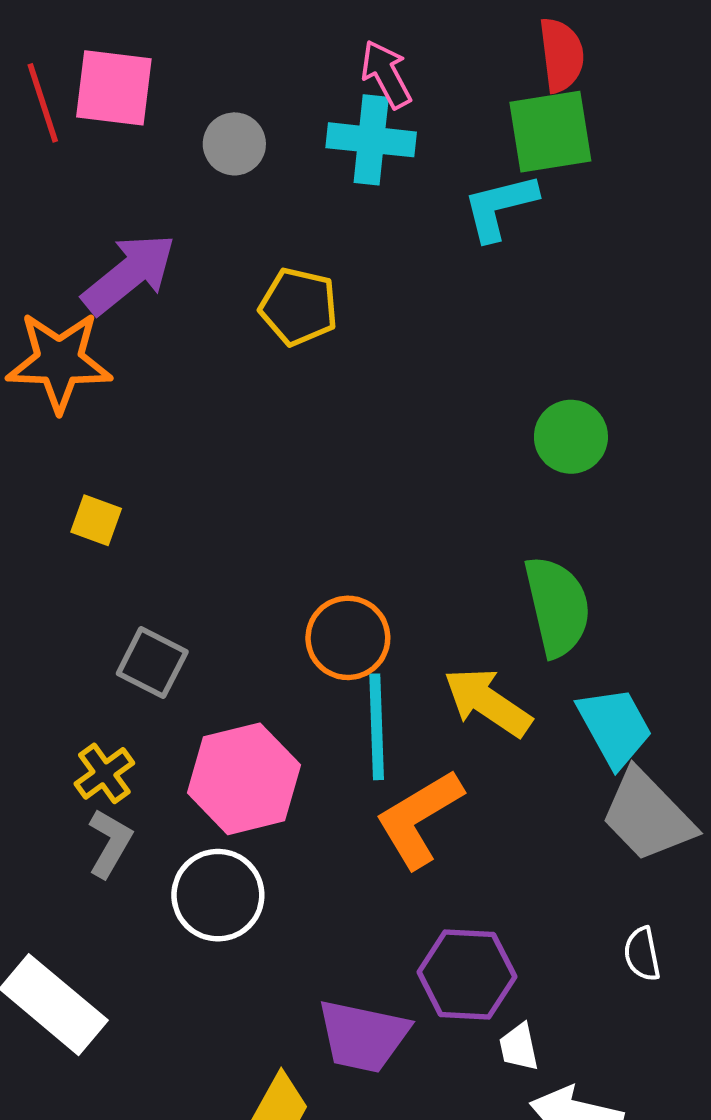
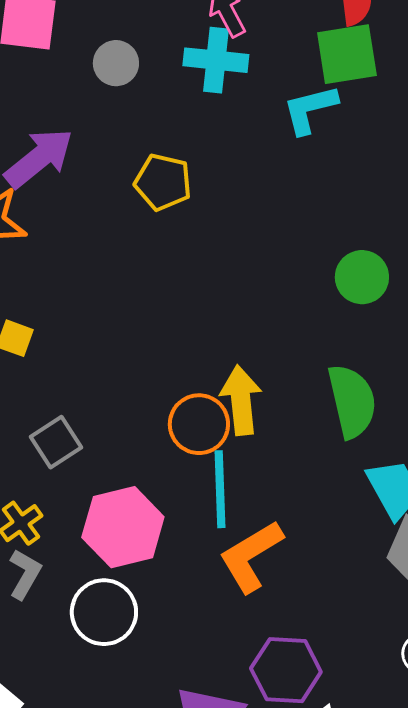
gray square: (152, 663) -> (56, 442), turned 30
yellow arrow: (487, 702) -> (241, 400), moved, turned 50

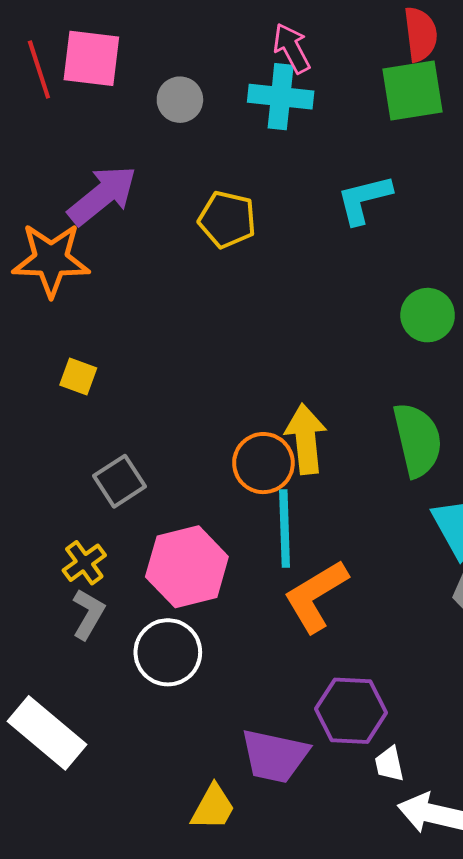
cyan L-shape: (310, 109) -> (364, 199), moved

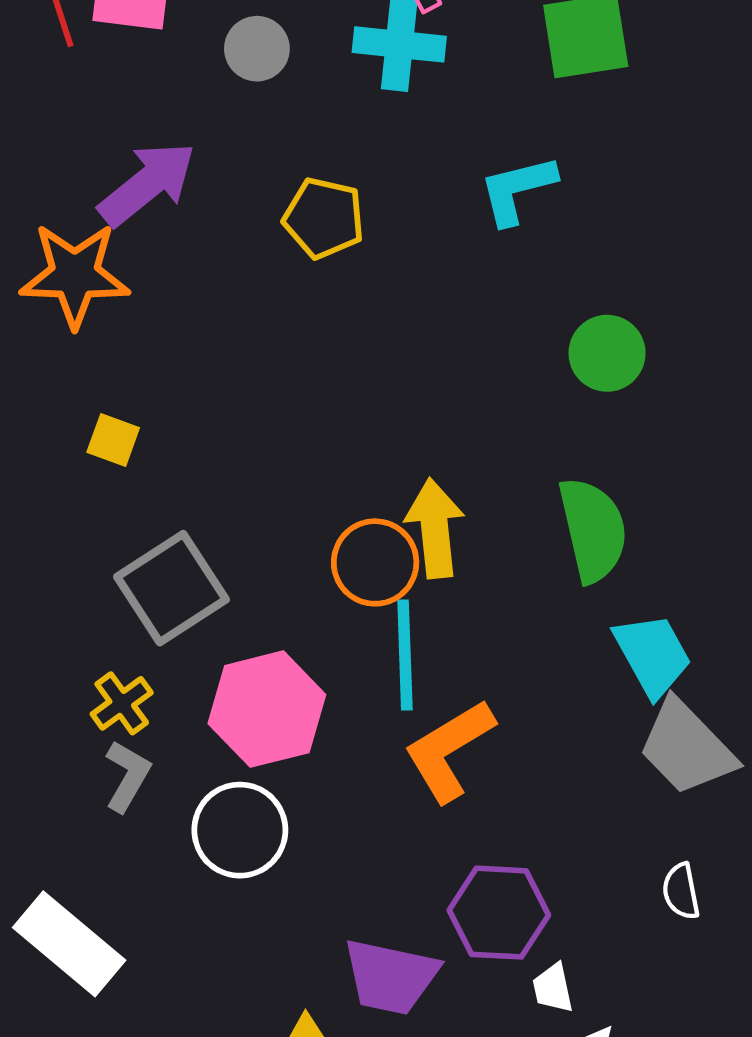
gray square: (120, 481) -> (172, 588), size x1.5

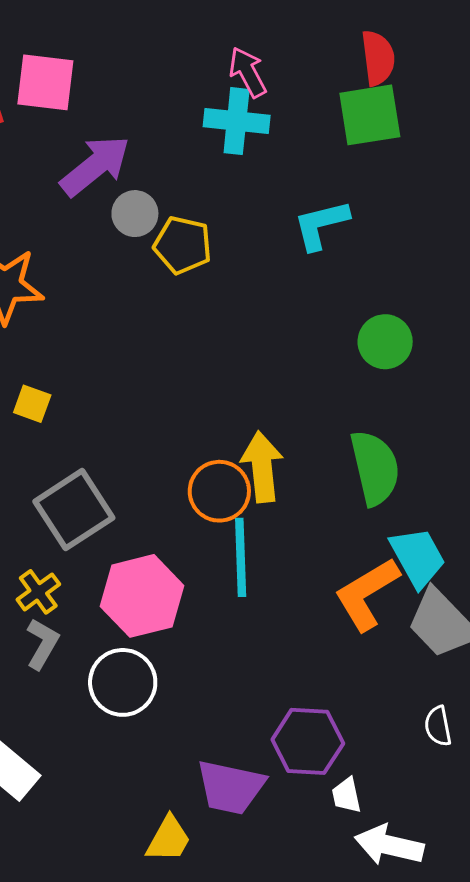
gray circle: (257, 49) -> (135, 214), moved
purple arrow: (147, 184) -> (95, 166), moved
orange L-shape: (449, 750) -> (367, 594), moved

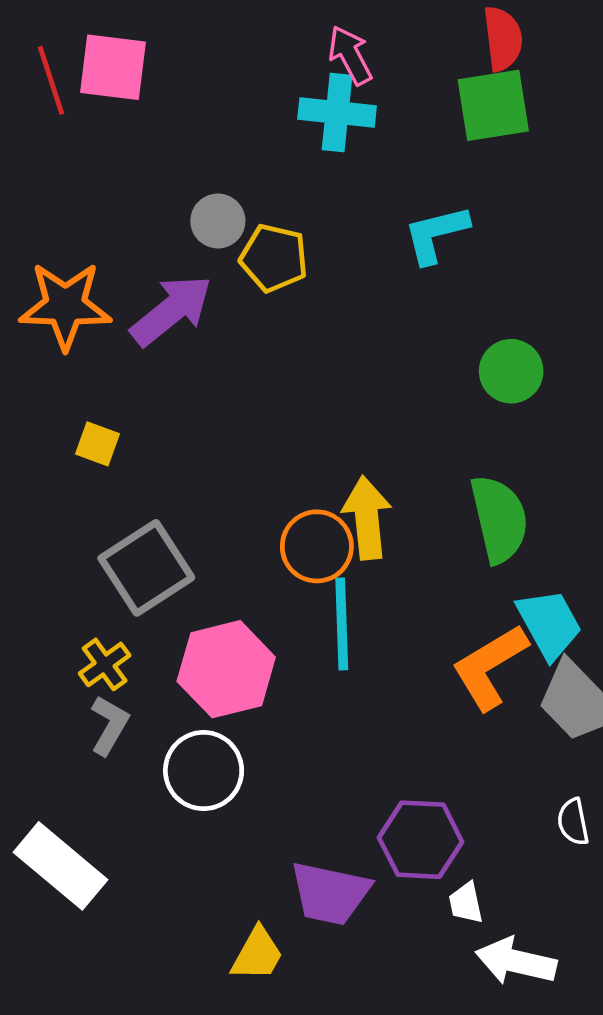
purple arrow: (95, 166) -> (171, 310), moved

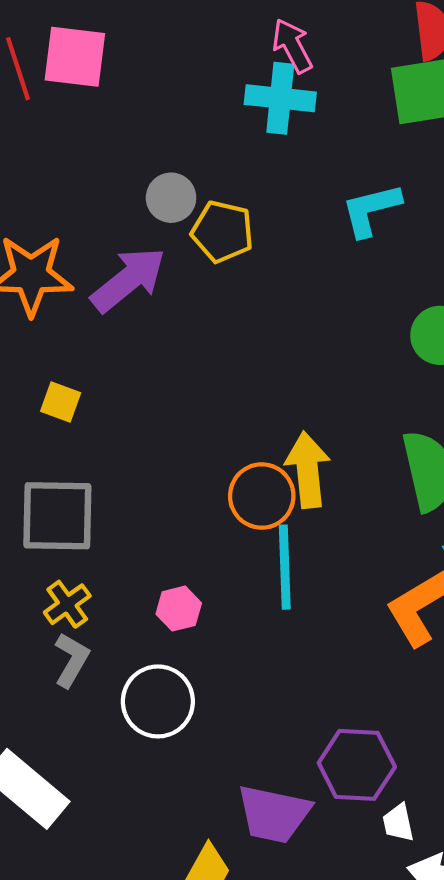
gray square: (146, 568) -> (57, 516), moved, turned 34
pink hexagon: (226, 669) -> (179, 609), size x0.5

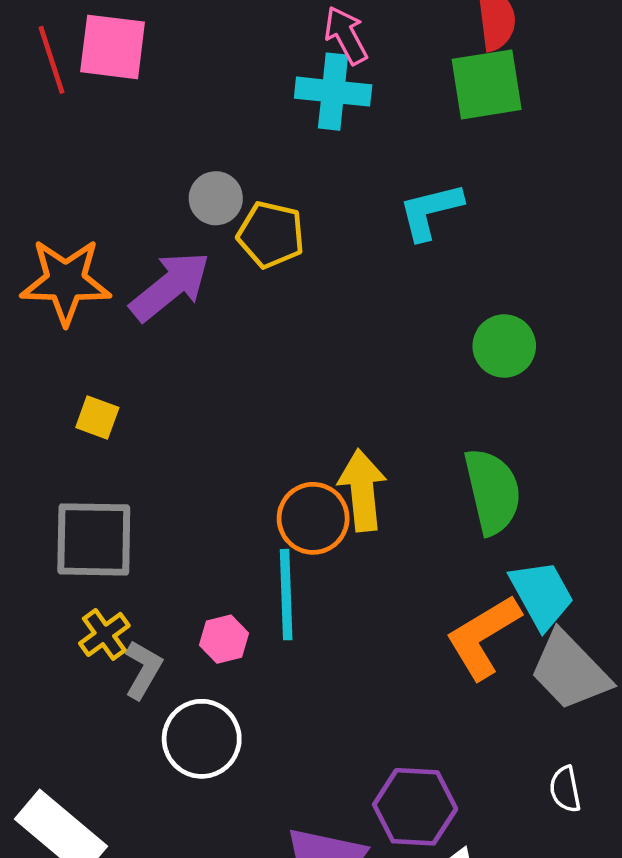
cyan line: (285, 567) -> (286, 595), moved
gray L-shape: (72, 660) -> (143, 670), moved

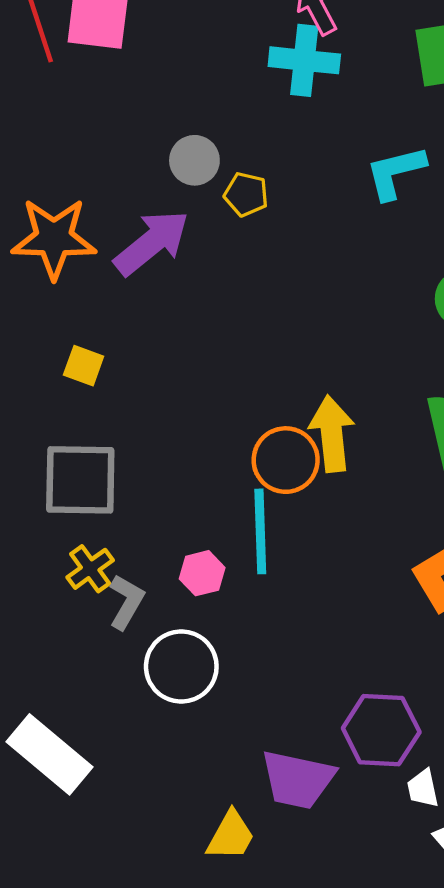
yellow pentagon: (271, 235) -> (246, 194), size x0.7

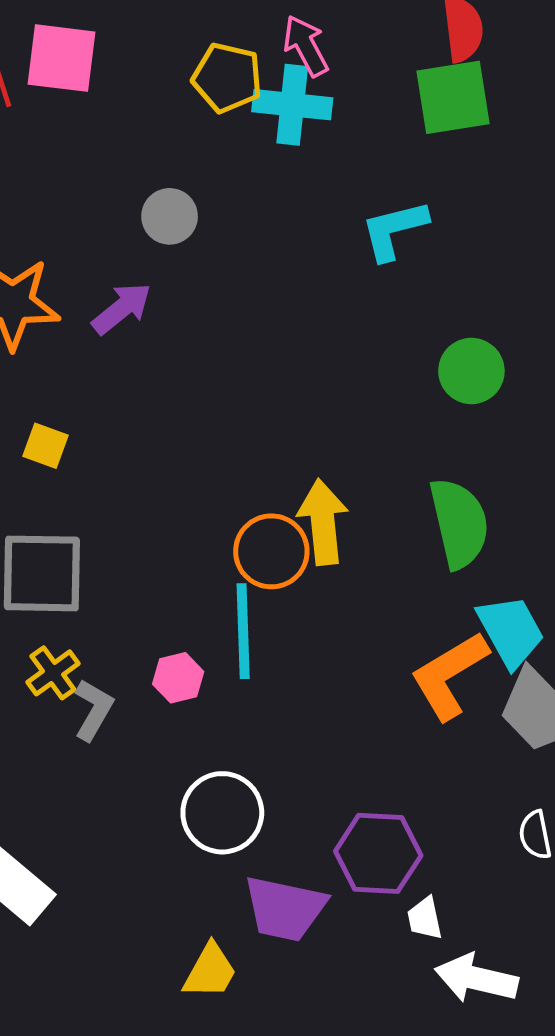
yellow pentagon: (246, 194) -> (227, 78), moved, size x1.4
purple arrow: (152, 243) -> (122, 308), size x0.7
white circle: (181, 667) -> (222, 813), moved

